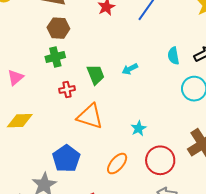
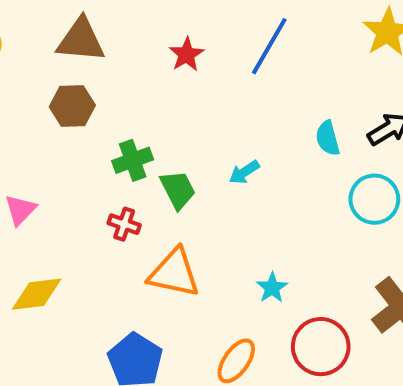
brown hexagon: (58, 28) -> (72, 106), moved
green cross: (55, 57) -> (133, 160), moved
red cross: (67, 89) -> (124, 224), turned 35

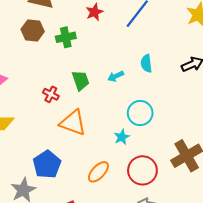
cyan semicircle: (328, 138) -> (146, 63), moved
green cross: (133, 160) -> (66, 37), moved
cyan circle: (374, 199) -> (140, 113), moved

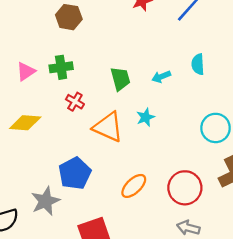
green cross: (66, 37) -> (61, 67), moved
red cross: (51, 94) -> (75, 102), moved
cyan circle: (140, 113) -> (216, 128), moved
cyan star: (122, 137) -> (145, 117), moved

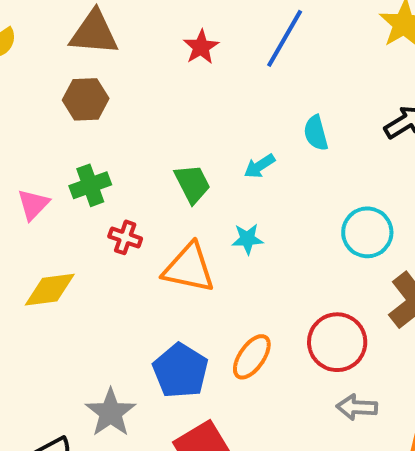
cyan star: (145, 117) -> (247, 239), turned 30
blue pentagon: (75, 173) -> (180, 371), moved

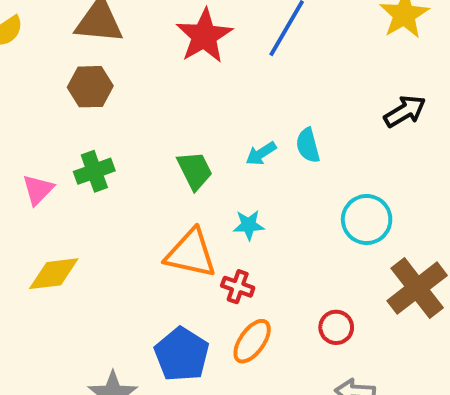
red star: (201, 47) -> (204, 36), size x1.6
cyan semicircle: (316, 133) -> (308, 145), moved
red cross: (125, 237) -> (238, 287), moved
red circle: (337, 342) -> (336, 327), size x0.6

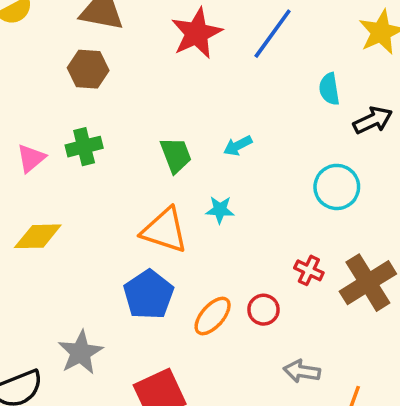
cyan semicircle: (308, 145) -> (329, 89), moved
cyan circle: (367, 219) -> (337, 187), moved
red cross: (238, 287) -> (309, 270), moved
red circle: (336, 327) -> (263, 310), moved
blue pentagon: (182, 354) -> (149, 295), moved

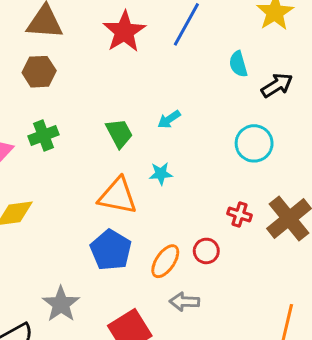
gray arrow: (302, 371) -> (184, 302), moved

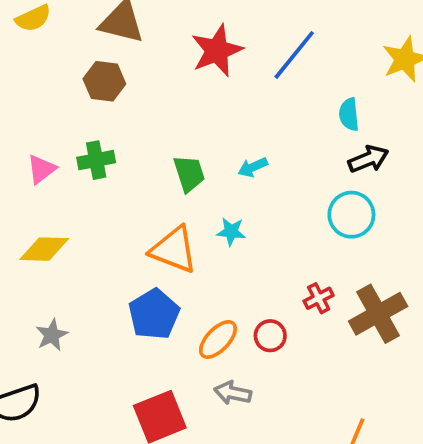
black arrow: (277, 85) -> (368, 159), moved
red cross: (240, 214) -> (319, 298), turned 35
gray star: (61, 304) -> (52, 335), moved, size x0.7

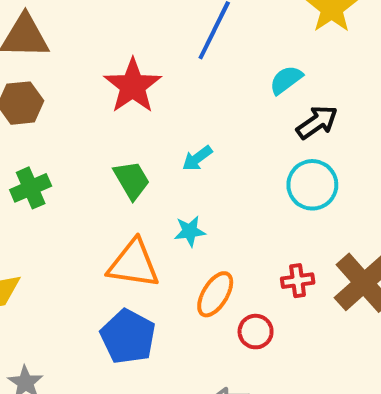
red star: (217, 51) -> (133, 86), moved
cyan semicircle: (349, 114) -> (286, 80), turned 72
red cross: (319, 298) -> (298, 281), turned 32
orange ellipse: (218, 339) -> (215, 294), moved

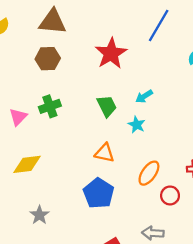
cyan star: (190, 231) -> (137, 125), moved, turned 30
orange triangle: (134, 264) -> (104, 153), size x0.7

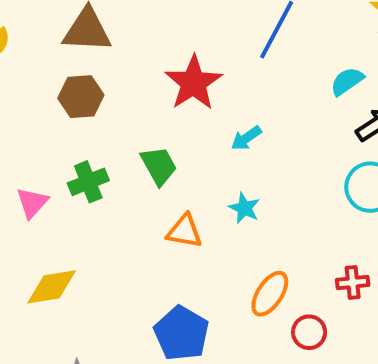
cyan arrow: (144, 96) -> (246, 138), moved
green trapezoid: (107, 106) -> (159, 166), moved
orange triangle: (104, 153) -> (184, 231), moved

